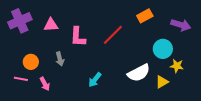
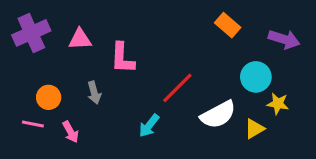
orange rectangle: (145, 16) -> (228, 25), turned 70
red line: (113, 35) -> (177, 88), moved

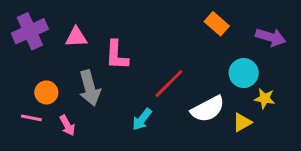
gray arrow: (94, 93) -> (90, 88), size x1.6

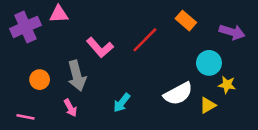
pink triangle: (76, 37) -> (59, 14), moved
pink L-shape: (117, 55) -> (100, 47), turned -44
red line: (169, 84) -> (145, 40), moved
pink line: (31, 118) -> (25, 117), moved
pink arrow: (67, 125) -> (70, 108), moved

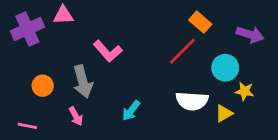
red line: (145, 40) -> (182, 51), moved
white semicircle: (178, 94) -> (192, 101), turned 32

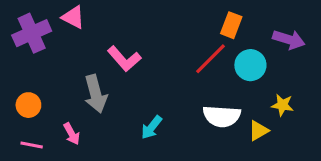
pink triangle: (63, 15) -> (73, 17), turned 30
orange rectangle: (200, 22) -> (231, 25), turned 70
cyan circle: (225, 68) -> (250, 65), moved
orange circle: (43, 86) -> (28, 105), moved
pink arrow: (76, 116) -> (72, 134), moved

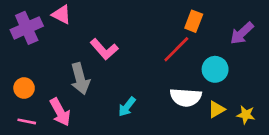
purple arrow: (289, 40) -> (242, 33), turned 120
cyan circle: (250, 65) -> (215, 69), moved
yellow star: (282, 105) -> (246, 115), moved
pink arrow: (72, 134) -> (60, 112), size x1.5

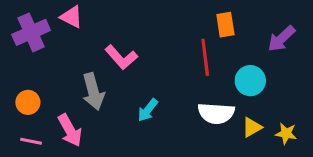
orange rectangle: (194, 21) -> (225, 25), turned -30
red line: (176, 49) -> (205, 57), turned -52
cyan arrow: (127, 107) -> (148, 110), moved

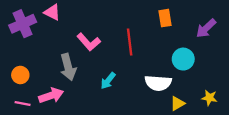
red line: (205, 57) -> (130, 42), moved
yellow triangle: (252, 127) -> (178, 103), moved
pink arrow: (70, 130) -> (51, 95), turned -80

